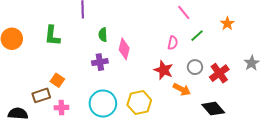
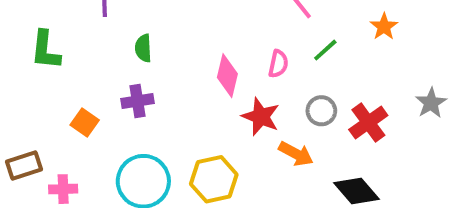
pink diamond: (124, 49) -> (227, 76), moved
orange square: (57, 80) -> (85, 123), moved

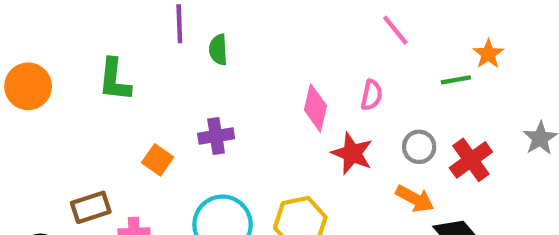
green semicircle: (143, 48) -> (218, 50), moved
green line: (325, 50) -> (456, 80), moved, turned 32
orange arrow: (296, 154) -> (415, 199), moved

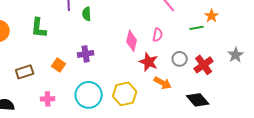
orange arrow: (415, 199) -> (163, 83), moved
brown rectangle: (91, 207) -> (25, 72), moved

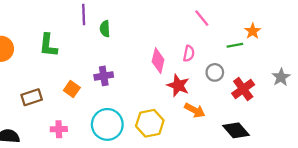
gray circle: (180, 59) -> (215, 72), moved

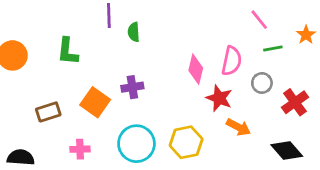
pink line: (202, 18) -> (259, 20), moved
green line: (235, 45) -> (273, 49), moved
pink semicircle: (189, 54) -> (232, 61), size x1.5
orange square: (72, 89) -> (95, 102), size x1.5

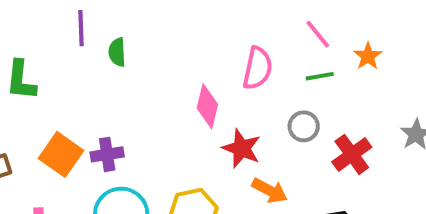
pink line: (259, 20) -> (318, 34), moved
pink semicircle: (232, 61) -> (258, 68), moved
purple cross: (132, 87) -> (107, 154), moved

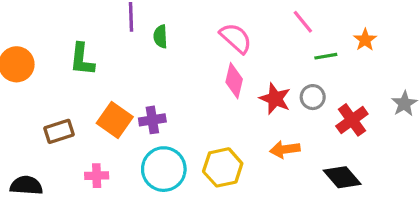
pink line: (318, 34) -> (303, 22), moved
pink semicircle: (258, 68) -> (236, 38), moved, turned -60
red star: (242, 148) -> (275, 99), moved
orange arrow: (270, 191) -> (285, 149), turned 144

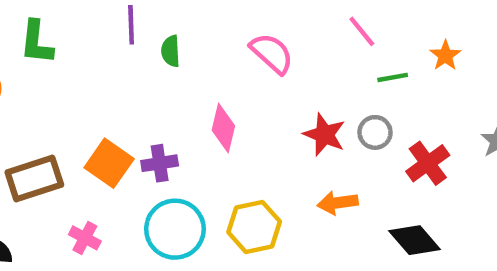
green L-shape: (82, 59) -> (36, 42), moved
pink diamond: (234, 81) -> (223, 128), moved
brown rectangle: (59, 131) -> (34, 179), size x1.4
pink cross: (97, 176) -> (85, 238), turned 30

